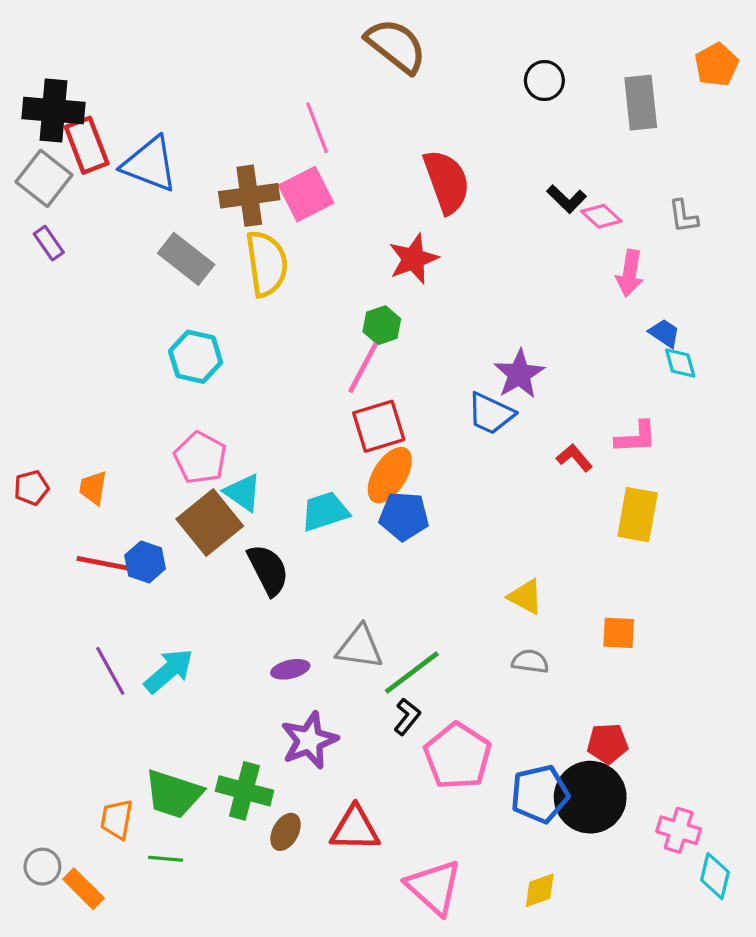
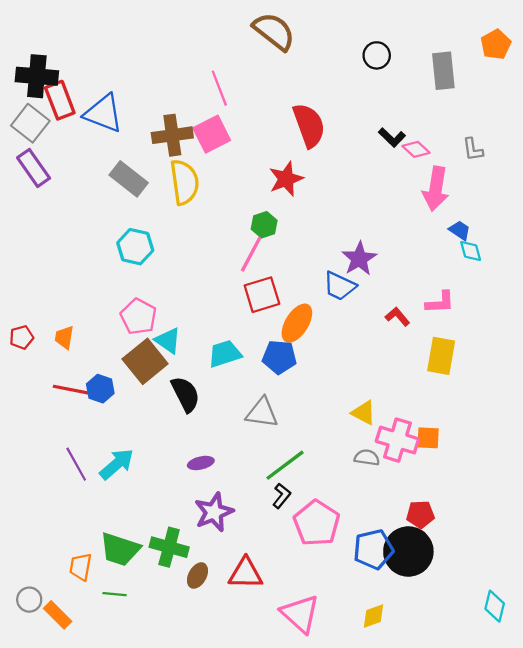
purple rectangle: (49, 243) -> (34, 168), size x1.6
pink arrow: (630, 273) -> (436, 189), size x1.4
orange ellipse: (390, 475) -> (297, 323), moved
gray triangle: (360, 647) -> (262, 413), moved
pink cross: (679, 830) -> (397, 440), moved, size x1.4

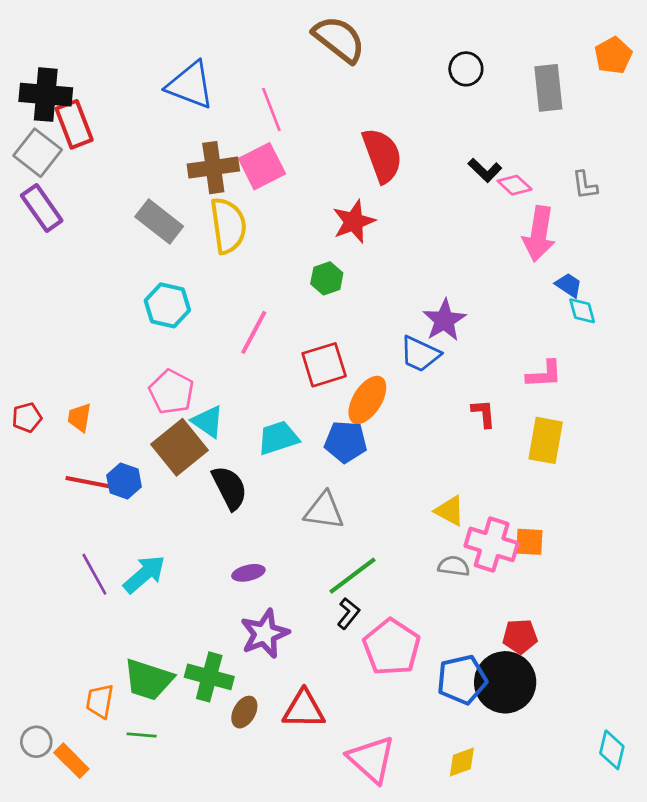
blue triangle: (104, 113) -> (190, 85), moved
pink line: (251, 254) -> (254, 332), moved
red L-shape: (397, 317) -> (483, 413), moved, turned 35

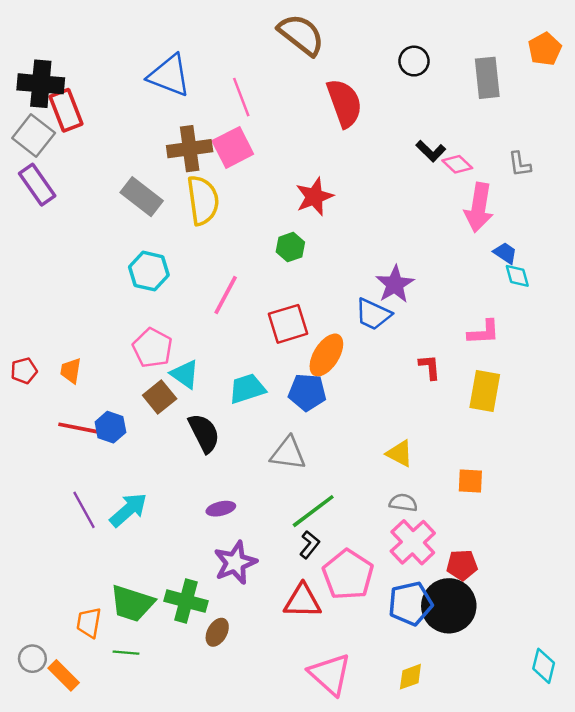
red semicircle: (382, 155) -> (344, 103), moved
brown square: (179, 447) -> (160, 397), size x0.7
pink cross: (492, 544) -> (413, 542), moved, turned 30
red triangle: (304, 709) -> (302, 601), moved

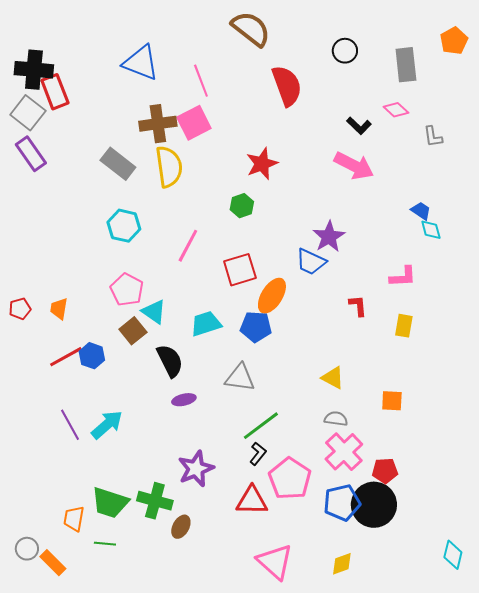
pink diamond: (457, 164) -> (396, 110), moved
pink arrow: (479, 207) -> (354, 166), moved, turned -72
yellow rectangle: (485, 391) -> (404, 326), size x0.7
red line: (79, 428) -> (66, 357), turned -40
purple ellipse: (221, 509) -> (184, 400), moved

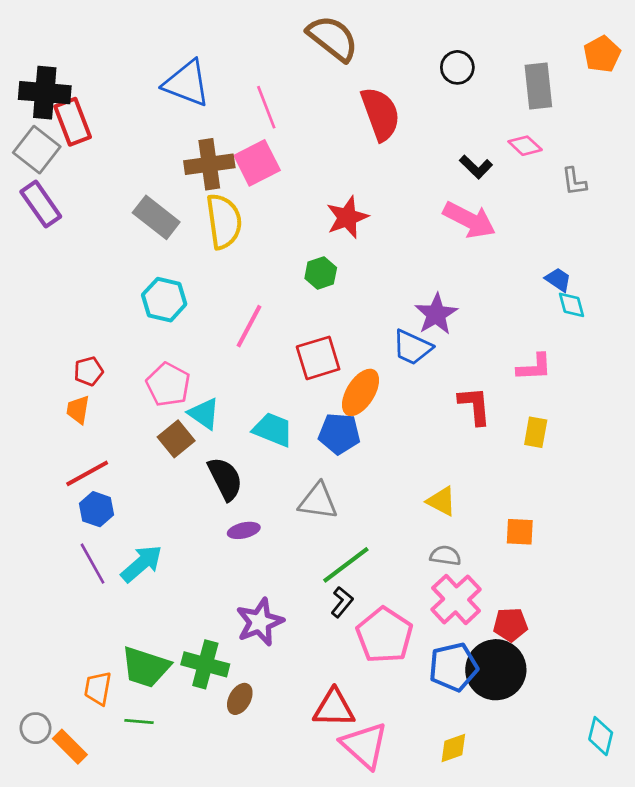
red L-shape: (358, 306) -> (475, 406), size x1.4
red pentagon: (20, 309) -> (89, 371), moved
cyan trapezoid: (206, 324) -> (273, 430), turned 40
blue hexagon: (92, 356) -> (96, 509), moved
red triangle: (252, 501) -> (334, 708), moved

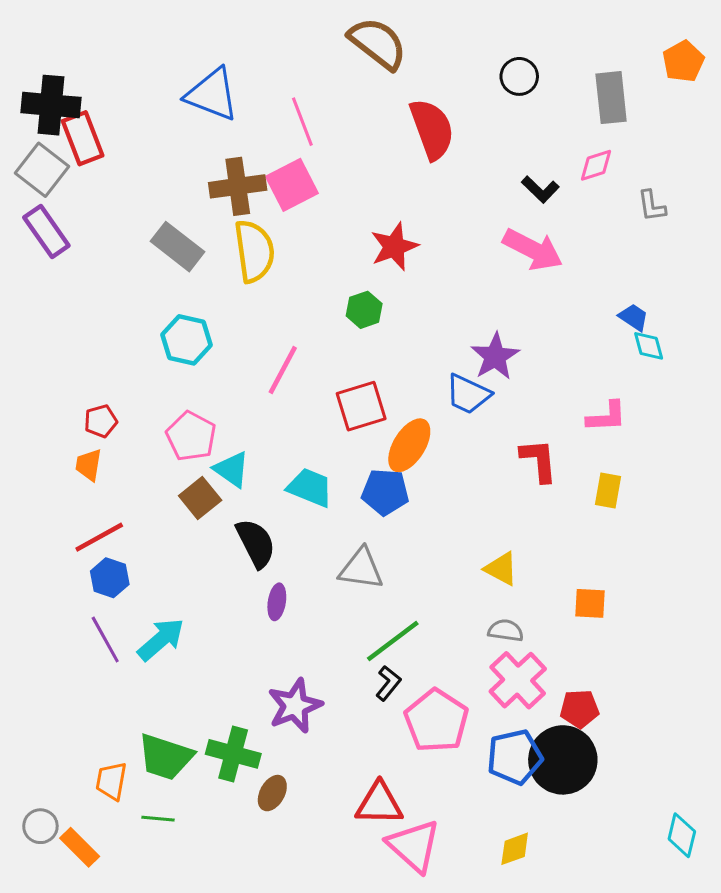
pink diamond: (525, 146) -> (596, 165), turned -60
purple ellipse: (244, 530) -> (277, 602), turned -68

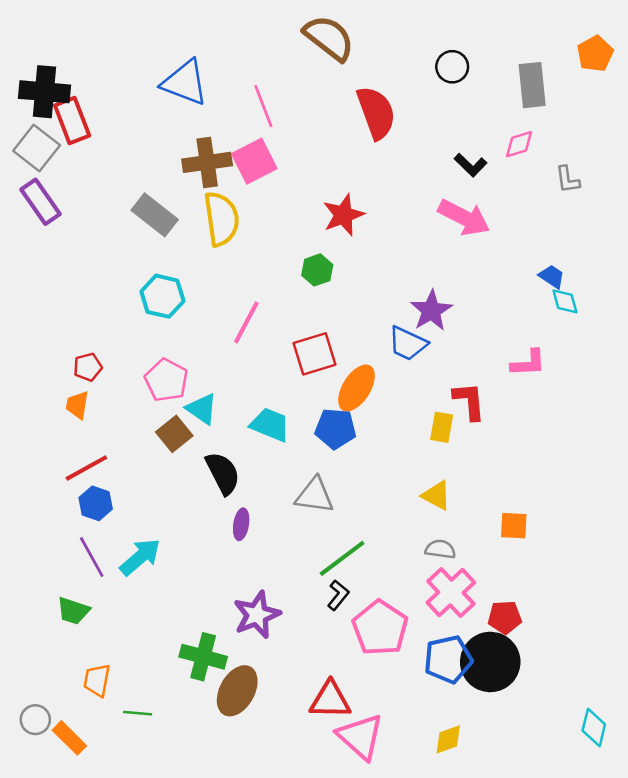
yellow rectangle: (608, 490) -> (442, 427), moved
green trapezoid: (165, 757) -> (73, 611), moved, size x0.7
brown ellipse: (272, 793) -> (237, 691), size x1.6

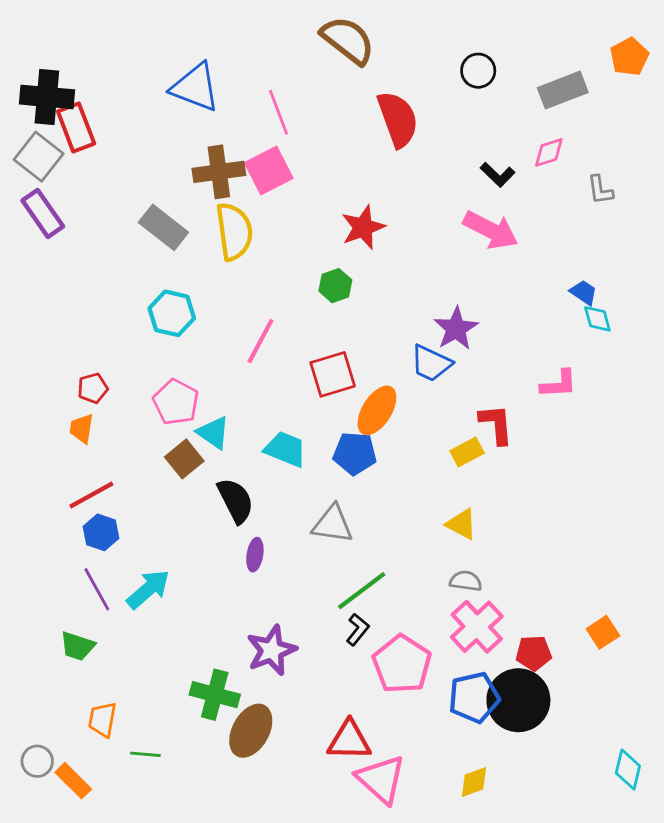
gray rectangle: (532, 85) -> (563, 90), turned 75
yellow rectangle: (442, 427) -> (467, 452), turned 52
orange square: (514, 526) -> (603, 632), moved, turned -36

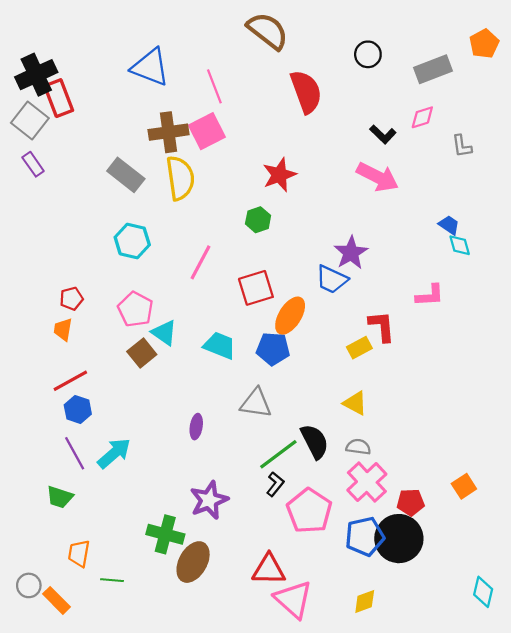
black cross: (47, 97) -> (36, 75), turned -30
purple rectangle: (43, 213) -> (33, 164), size x0.7
black semicircle: (236, 501) -> (315, 441), moved

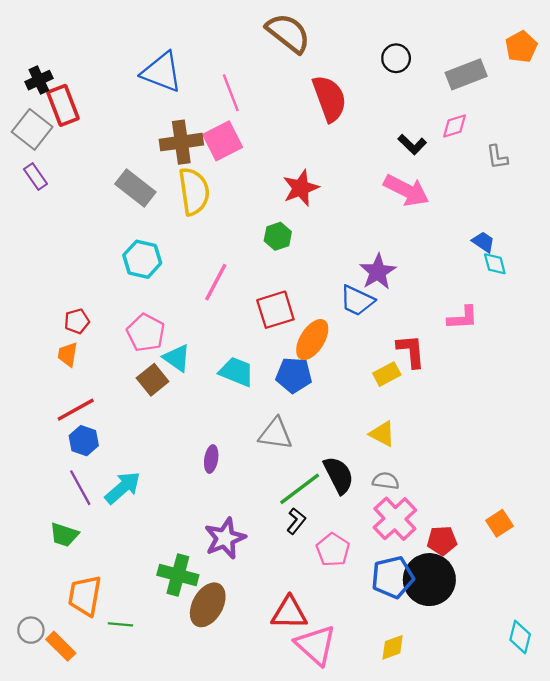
black cross: (36, 75) -> (39, 80), size x0.6
pink pentagon: (309, 511) -> (333, 550), size x0.7
orange trapezoid: (79, 553) -> (85, 596), size x1.4

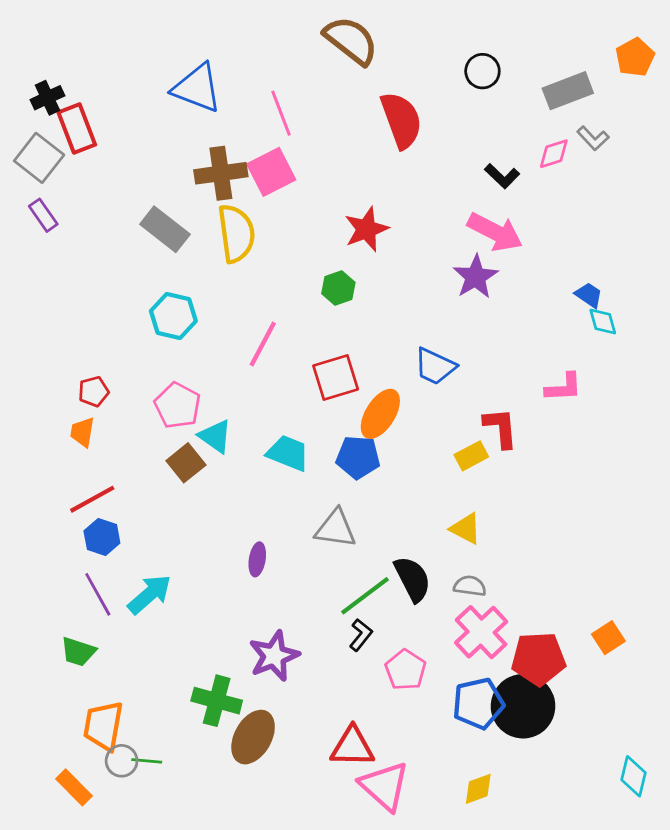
gray L-shape: (497, 157) -> (593, 138), moved, turned -35
purple star: (378, 272) -> (475, 277), moved
red pentagon: (442, 541) -> (538, 659), size x1.5
gray circle: (31, 630) -> (122, 761), moved

